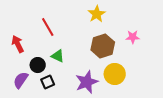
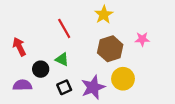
red line: (48, 27) -> (64, 28), moved
purple semicircle: (21, 80) -> (22, 85), turned 54
black square: (48, 82) -> (64, 87), moved

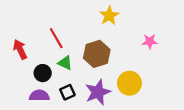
red line: (64, 28) -> (56, 38), moved
brown hexagon: (110, 49) -> (97, 54), moved
purple semicircle: (22, 85) -> (39, 96), moved

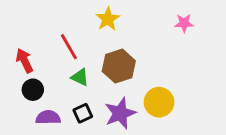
yellow star: (109, 16) -> (108, 19), moved
pink star: (150, 41) -> (184, 23), moved
black circle: (43, 73) -> (33, 90), moved

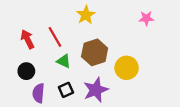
red arrow: (25, 61) -> (27, 39), moved
yellow circle: (159, 102) -> (127, 68), moved
purple semicircle: (48, 117) -> (38, 93), turned -84

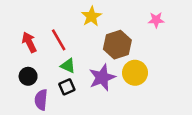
brown hexagon: (95, 52) -> (117, 45), moved
black square: (66, 90) -> (67, 87), moved
purple star: (96, 90) -> (102, 77), moved

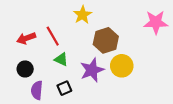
pink star: (156, 20) -> (156, 22), moved, size x1.6
red arrow: (29, 42) -> (26, 38), turned -84
black square: (67, 87) -> (64, 88), moved

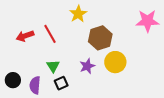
green triangle: (61, 59) -> (53, 66), moved, turned 32
black circle: (25, 69) -> (13, 80), moved
purple star: (92, 70) -> (87, 66), size x0.7

